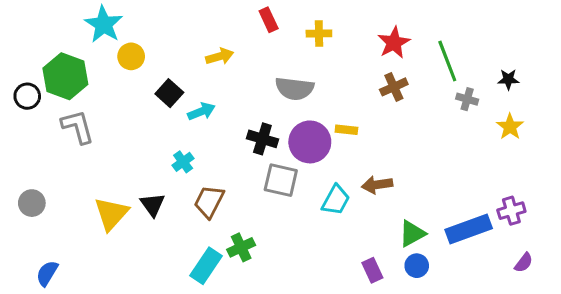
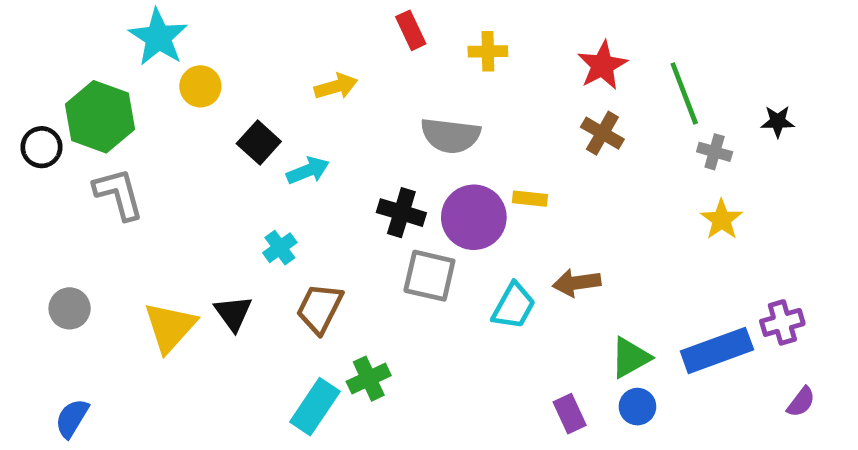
brown cross: (394, 87) -> (602, 133), turned -36
yellow star: (510, 127) -> (722, 220), moved
gray circle: (32, 203) -> (70, 308), moved

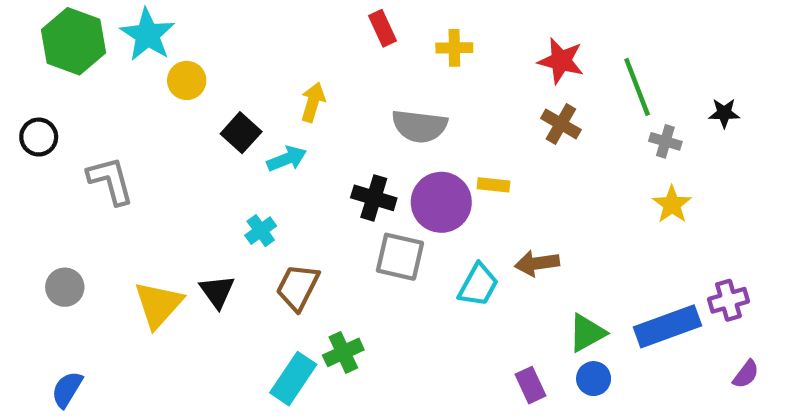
red star: (602, 65) -> (561, 61), turned -30
yellow arrow: (336, 86) -> (313, 102), moved, turned -57
green hexagon: (100, 117) -> (74, 41), moved

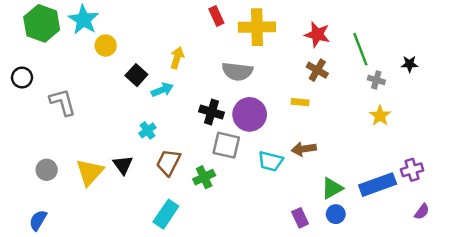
yellow cross: (454, 48) -> (257, 27), size x1.8
yellow rectangle: (493, 185) -> (300, 102), moved
cyan trapezoid: (478, 285) -> (271, 161), turned 75
gray circle: (65, 287) -> (47, 170), moved
green cross: (343, 352) -> (204, 177), moved

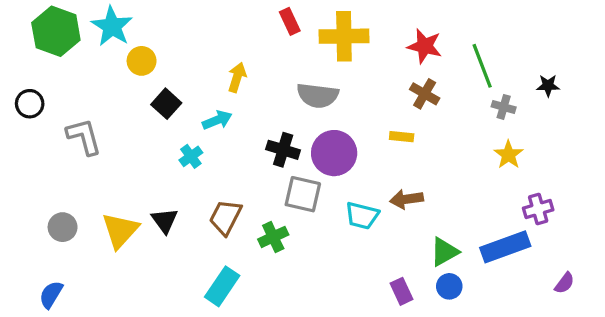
black square: (136, 75) -> (166, 104), moved
cyan cross: (147, 130) -> (191, 156), moved
purple cross: (412, 170) -> (538, 209), moved

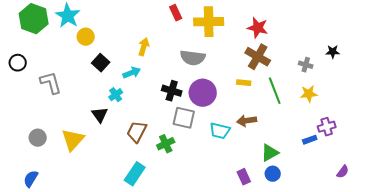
green line: (482, 66) -> (275, 91), moved
brown cross: (425, 94) -> (258, 57), size x1.4
yellow star: (509, 155) -> (309, 94), turned 30
black triangle: (165, 221) -> (100, 115), moved
blue rectangle: (505, 247) -> (310, 140), moved, size x0.5

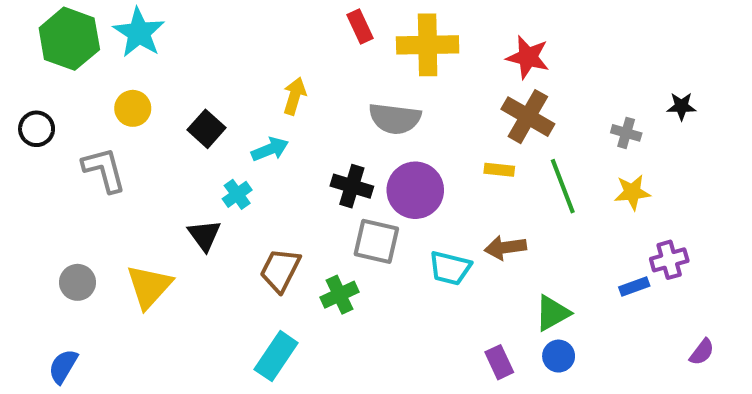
yellow circle: (86, 37) -> (133, 108), moved

